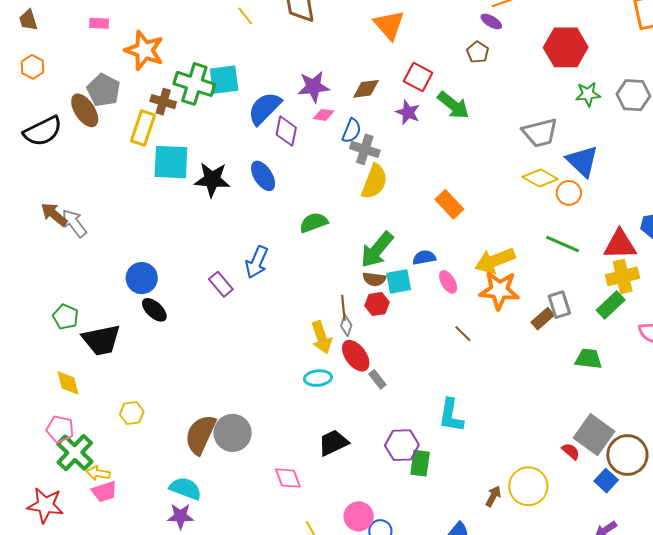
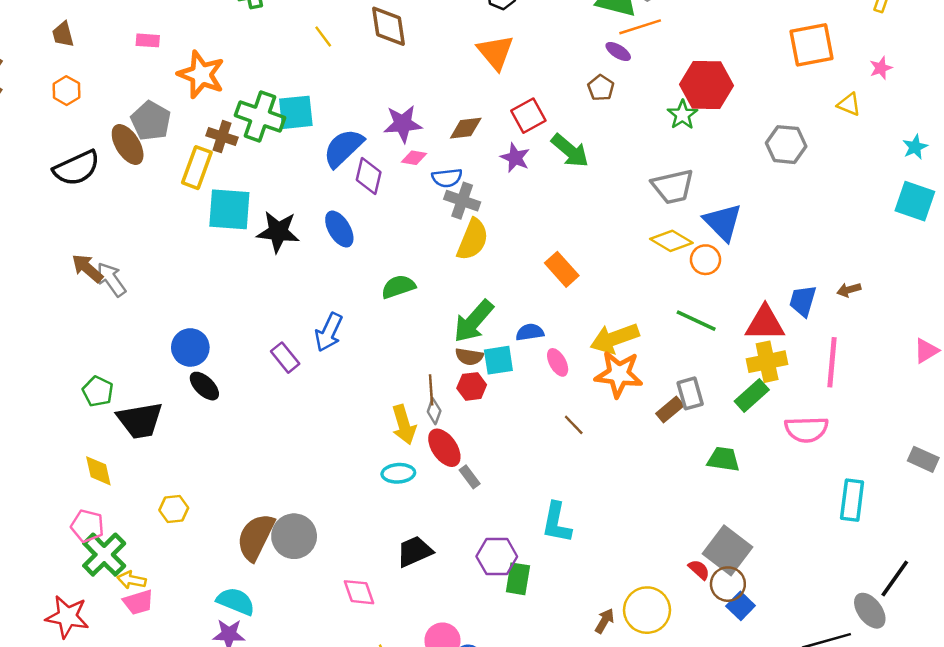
red square: (418, 77) -> (528, 116), turned 32
green star: (588, 94) -> (682, 115), moved, turned -30
blue semicircle: (352, 131) -> (447, 178), turned 60
brown circle: (627, 455) -> (728, 584), moved, size x0.7

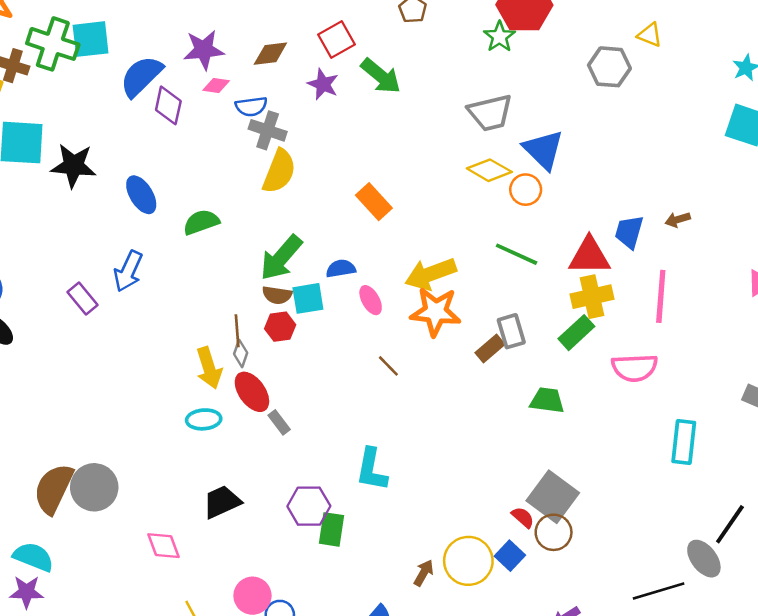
yellow triangle: (849, 104) -> (650, 35), moved
blue ellipse: (339, 229) -> (141, 195), moved
blue square: (741, 606) -> (510, 556), moved

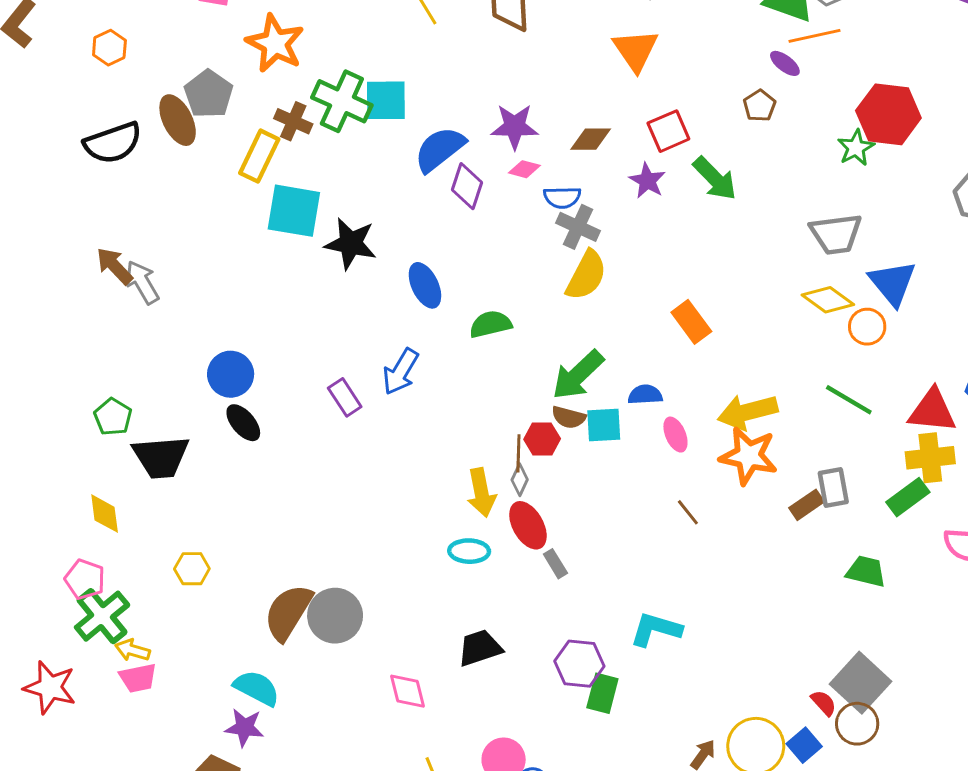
red hexagon: (280, 327) -> (542, 439), moved
cyan L-shape: (372, 470) -> (656, 629), turned 90

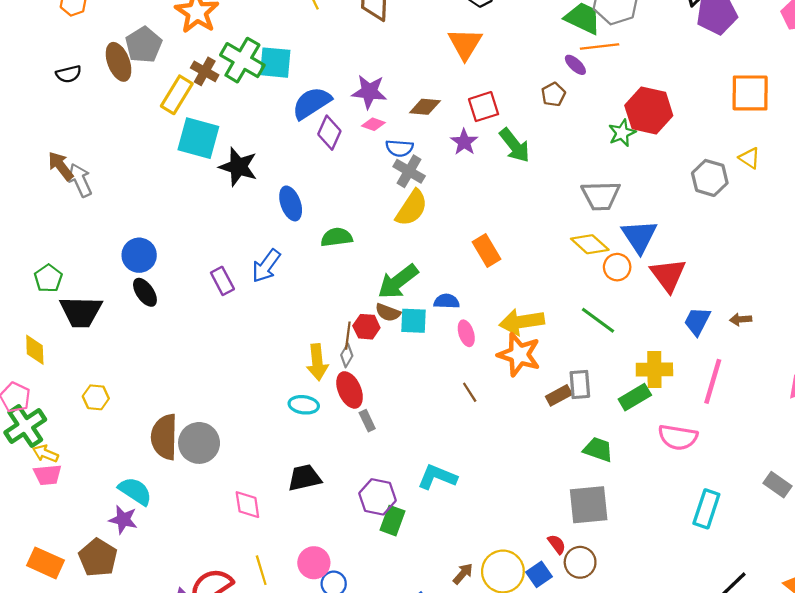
black semicircle: (113, 143) -> (69, 74), size x0.6
red triangle: (932, 411) -> (668, 275), moved, turned 42
brown semicircle: (288, 612) -> (164, 437), turned -36
gray square: (860, 683) -> (589, 505), moved, turned 36

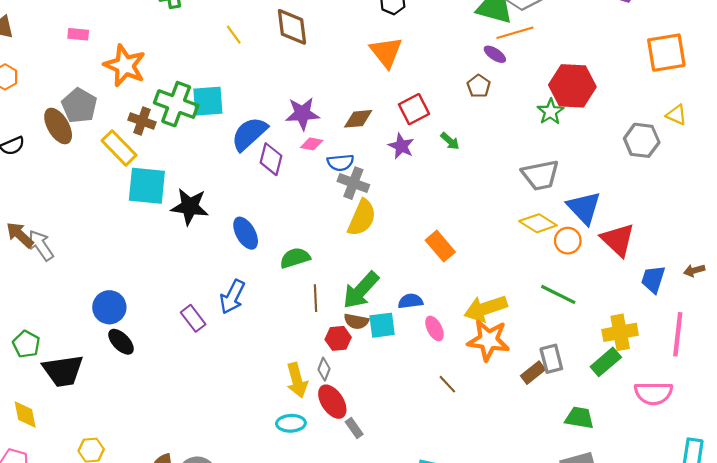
yellow rectangle: (177, 95) -> (119, 148), turned -66
green arrow: (515, 145) -> (450, 141), size x0.6
brown line: (348, 336) -> (315, 298), moved

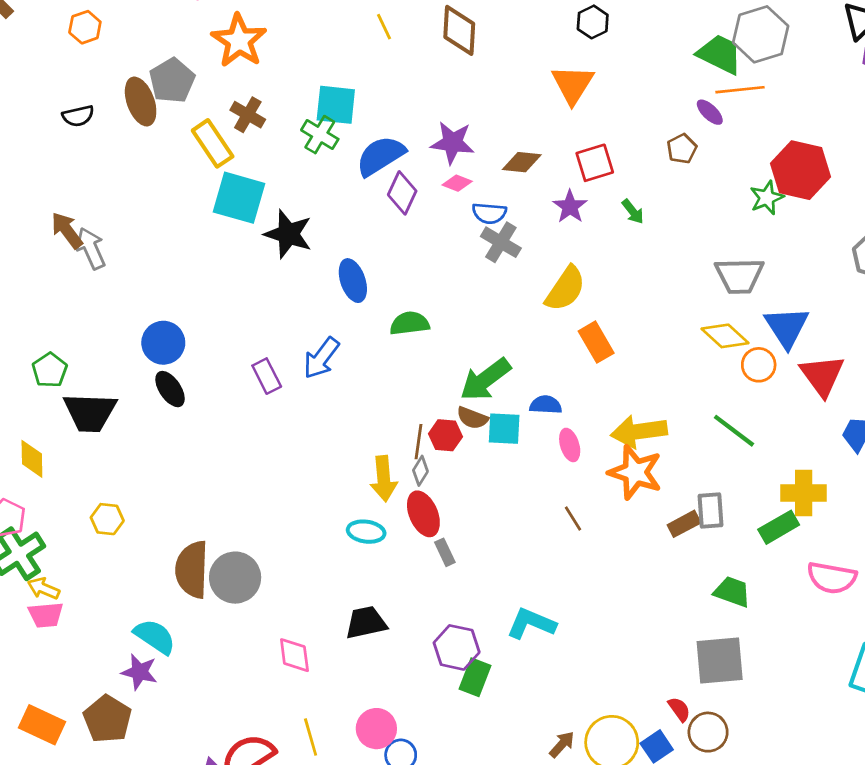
green cross: (176, 104) -> (320, 135), moved, size x0.7
yellow semicircle: (362, 218) -> (565, 289), moved
brown line: (315, 298) -> (419, 442), moved

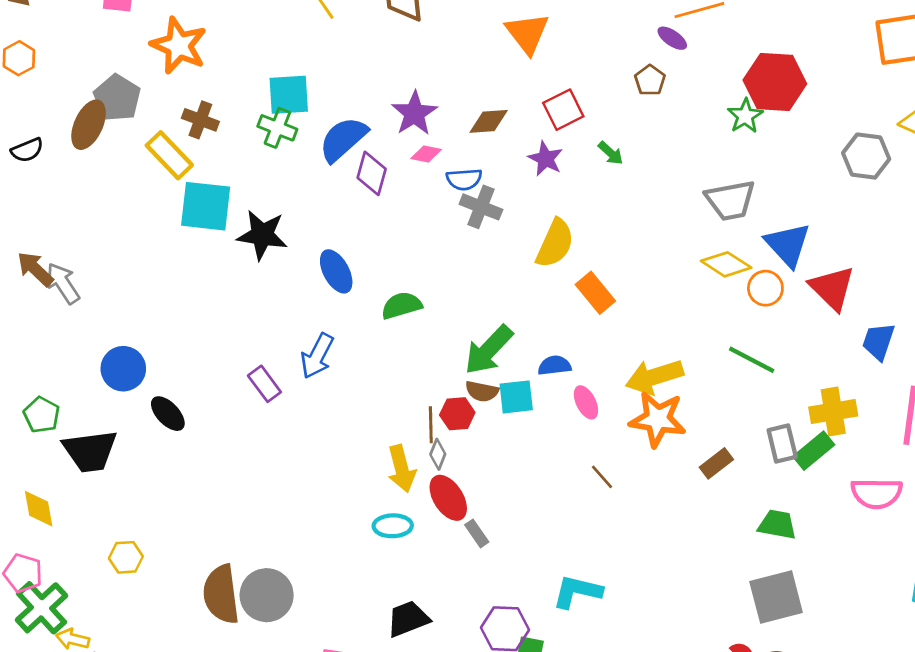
brown ellipse: (141, 102) -> (89, 125), turned 54
purple star: (452, 143) -> (414, 113), turned -30
blue circle: (163, 343) -> (123, 369), moved
gray rectangle: (710, 511) -> (782, 444), moved

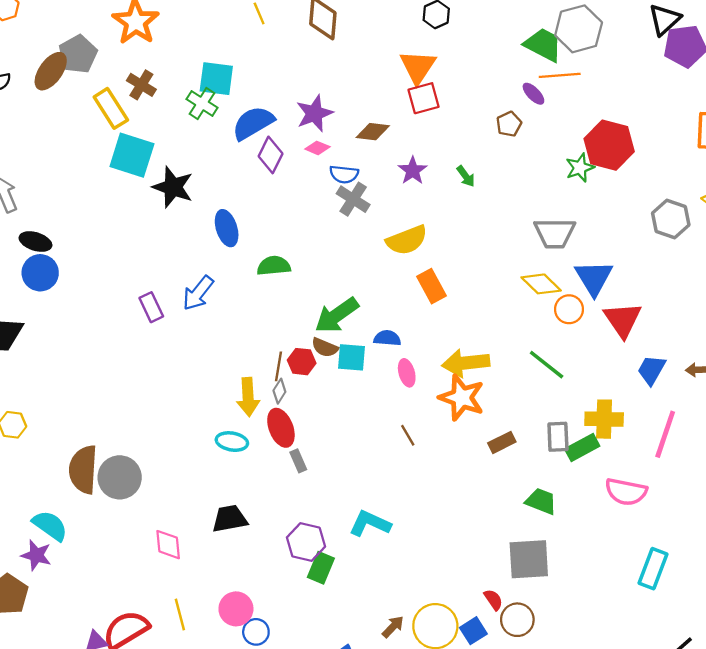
red square: (563, 110) -> (424, 98), moved
yellow semicircle: (555, 243) -> (407, 240), turned 33
black ellipse: (168, 414) -> (35, 242), moved, turned -40

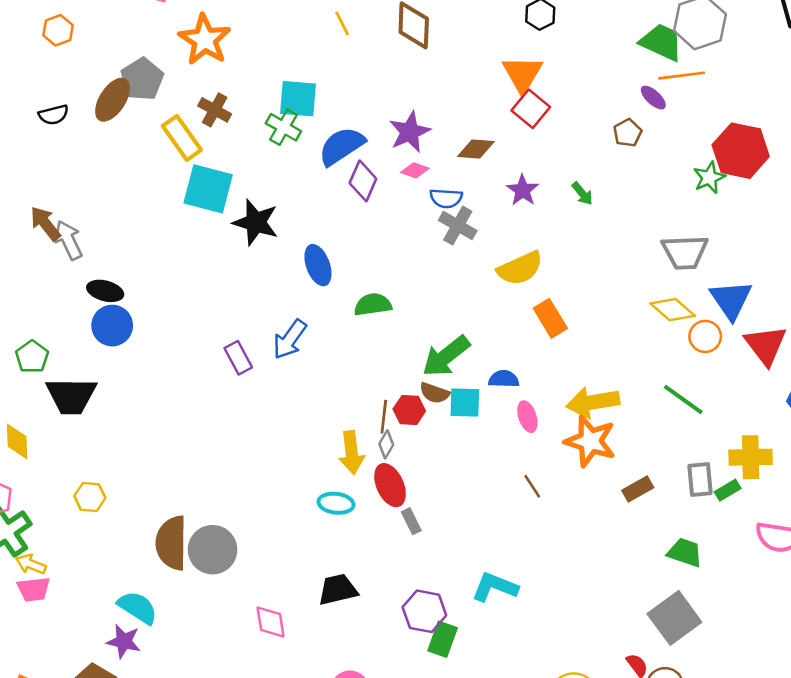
red square: (424, 98) -> (531, 109), turned -32
green rectangle: (582, 448) -> (728, 490), size x0.7
gray square: (529, 559) -> (674, 618), turned -30

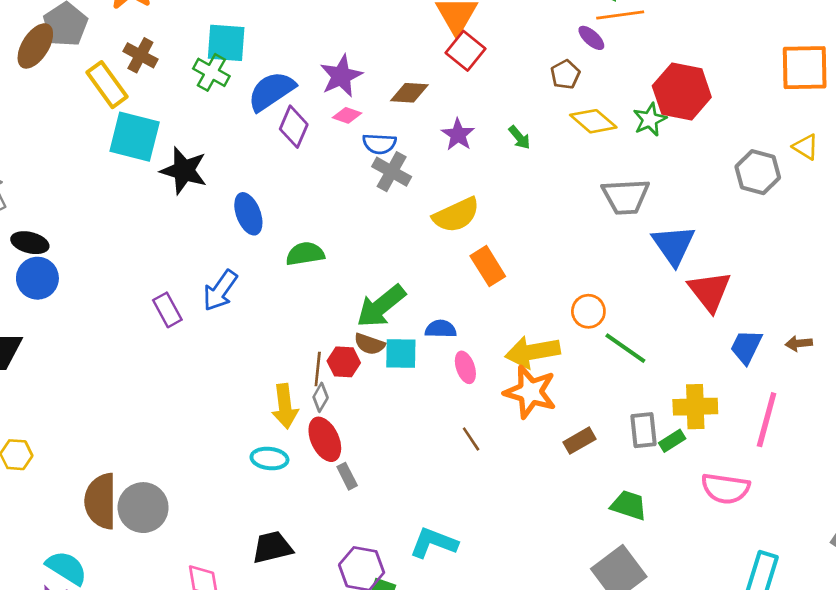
yellow diamond: (673, 310) -> (593, 121), moved
orange circle: (705, 336) -> (588, 311), moved

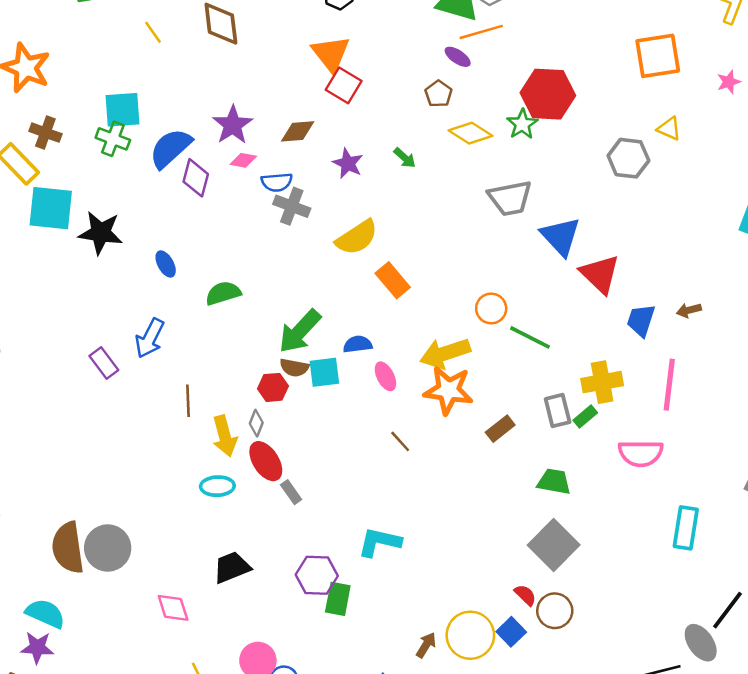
blue ellipse: (248, 214) -> (166, 264), size x0.7
brown line: (318, 369) -> (188, 401), moved

